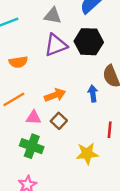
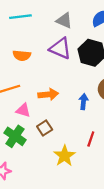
purple triangle: (56, 45) -> (60, 48), turned 30
brown square: (59, 121) -> (45, 128), moved
yellow star: (87, 154) -> (65, 156), turned 30

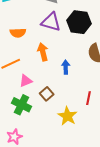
orange arrow: (48, 94) -> (43, 52), moved, turned -90
blue arrow: (84, 102) -> (66, 67), moved
pink triangle: (23, 110) -> (26, 81), turned -32

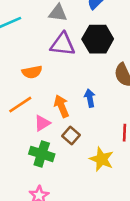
orange semicircle: (18, 33) -> (32, 72), moved
orange arrow: (43, 52) -> (62, 106), moved

